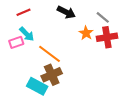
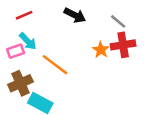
orange star: (86, 33) -> (101, 50), moved
brown cross: (52, 75) -> (20, 83), moved

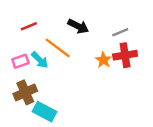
gray line: (118, 21) -> (120, 32), turned -63
cyan arrow: (28, 41) -> (40, 60), moved
orange line: (55, 65) -> (58, 48), moved

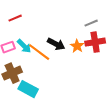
black arrow: (78, 26) -> (56, 44), moved
orange line: (58, 48) -> (39, 52), moved

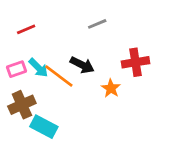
gray line: (91, 23) -> (97, 24), moved
orange star: (77, 46) -> (111, 88), moved

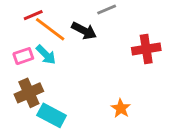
black arrow: (82, 65) -> (84, 31), moved
orange line: (59, 76) -> (50, 29), moved
orange star: (111, 88) -> (121, 108), moved

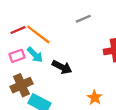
red line: (33, 15) -> (18, 30), moved
black arrow: (84, 31) -> (62, 67), moved

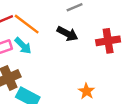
black arrow: (62, 67) -> (67, 34), moved

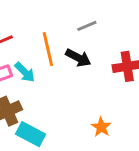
orange line: (27, 24) -> (48, 49), moved, turned 40

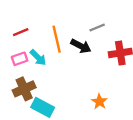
gray line: (87, 26) -> (97, 27), moved

